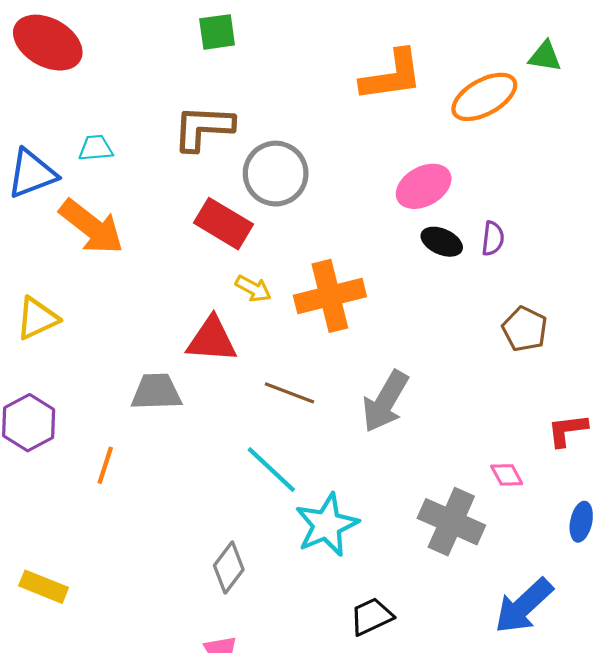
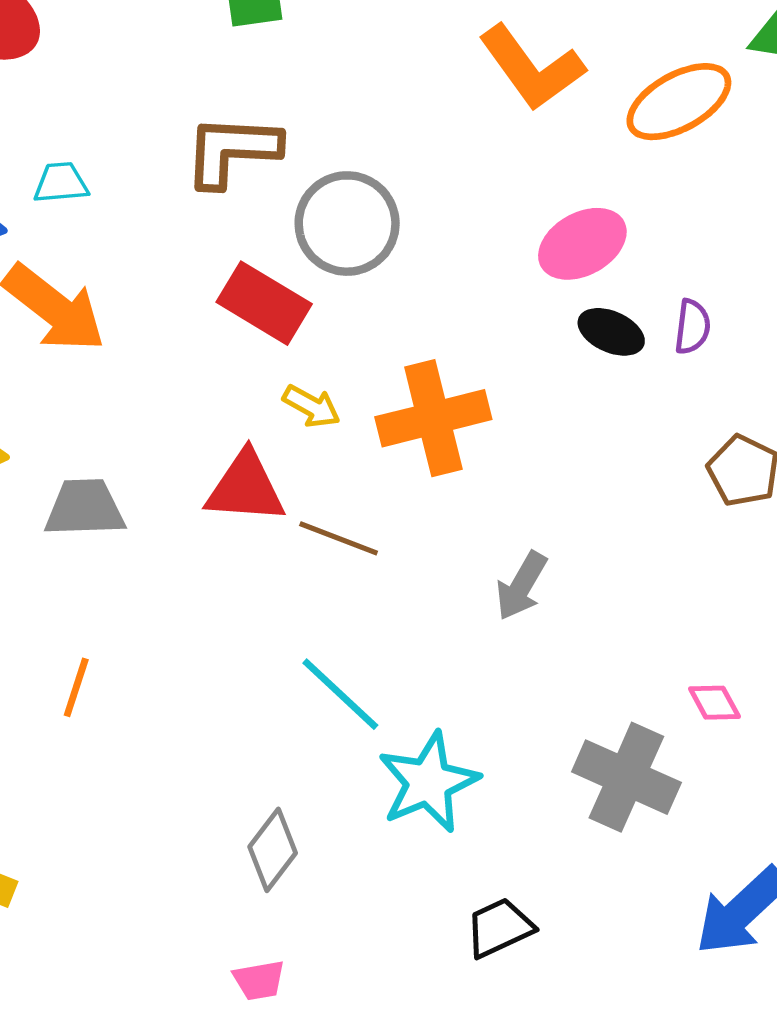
orange L-shape: (392, 76) -> (532, 68), turned 62
gray trapezoid: (156, 392) -> (85, 508), moved
brown line: (289, 393) -> (339, 538), moved
gray arrow: (385, 401) -> (521, 586), size x0.7

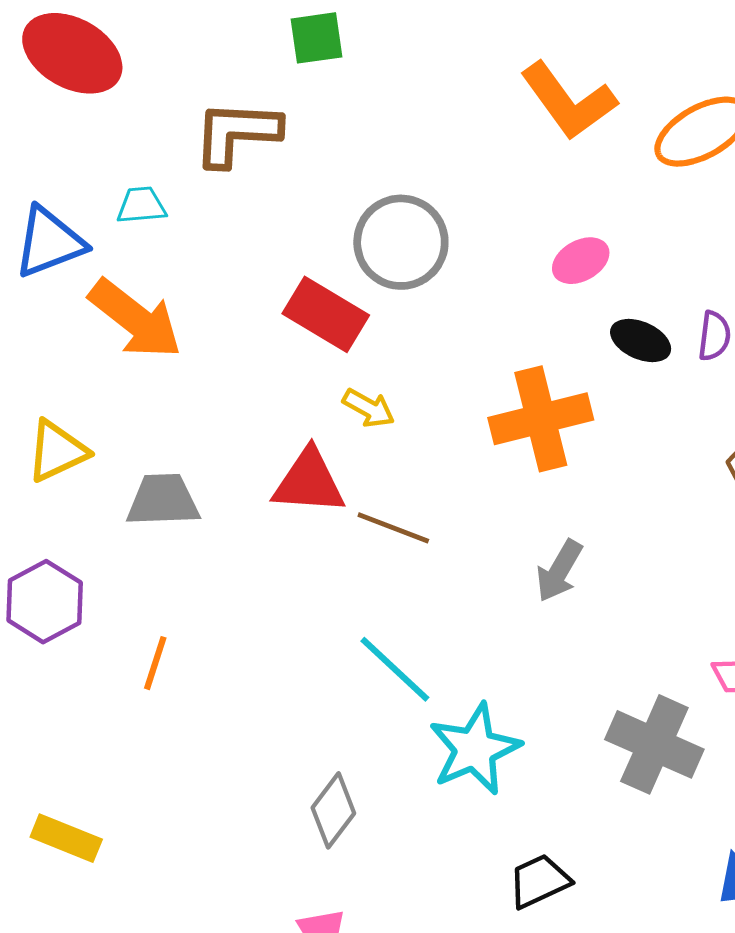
brown L-shape: (232, 151) -> (237, 133), moved
pink ellipse: (582, 244) -> (581, 261), moved, size x0.7
orange cross: (433, 418) -> (541, 419), moved

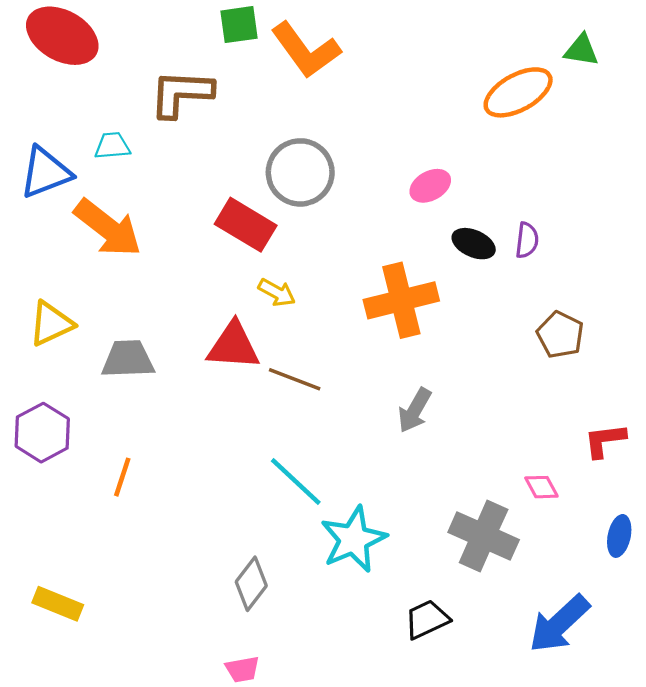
orange L-shape: (568, 101) -> (306, 50), moved
black trapezoid: (539, 881) -> (427, 619), moved

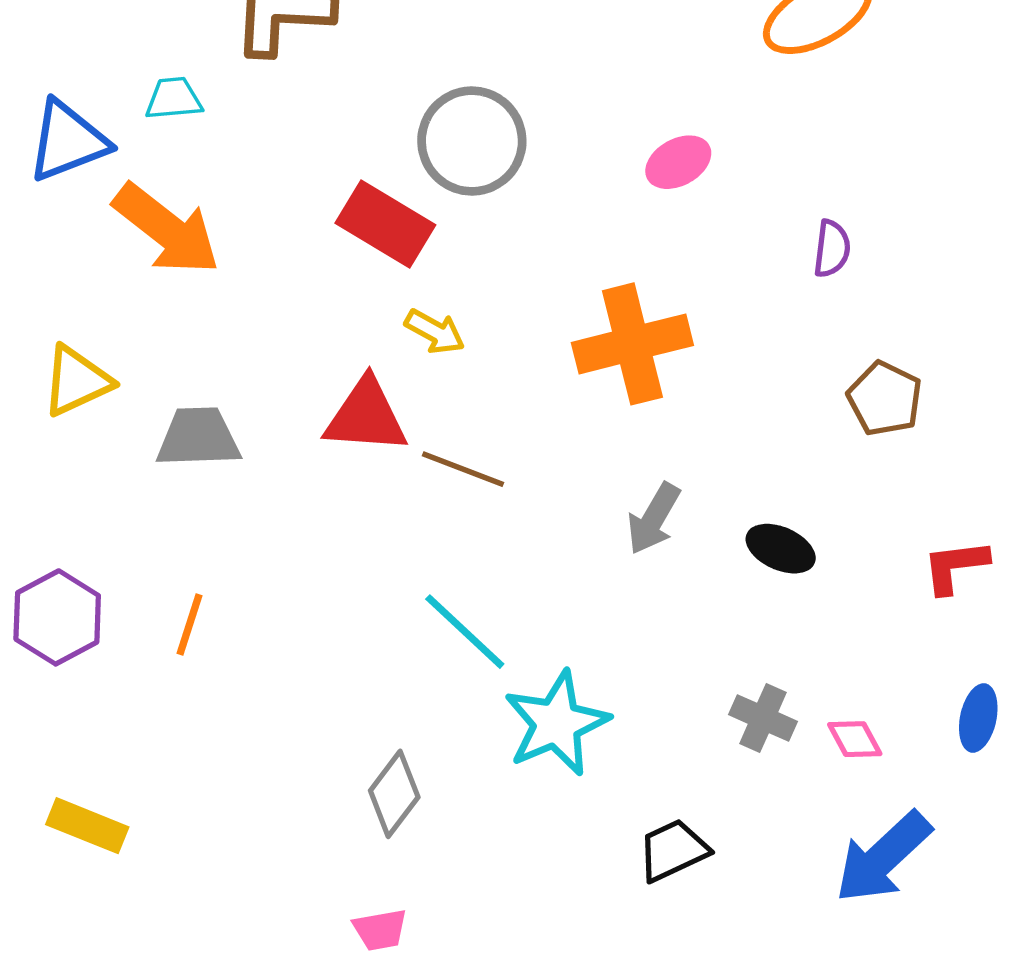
black ellipse: (474, 244) -> (781, 549), moved
purple hexagon: (42, 433) -> (57, 617), moved
pink diamond: (541, 487) -> (855, 739), moved
gray cross: (484, 536) -> (763, 718), size x0.6

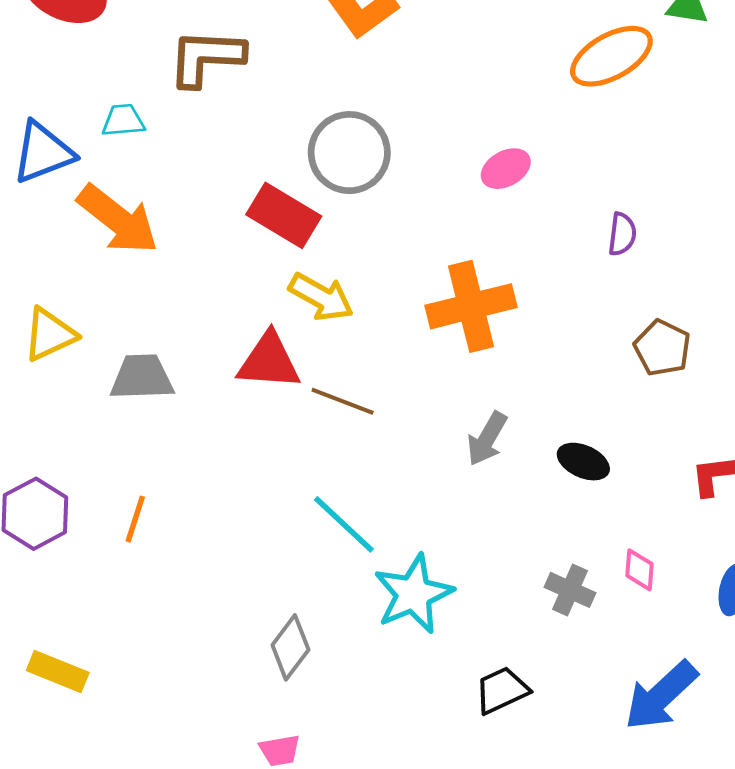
yellow arrow: (435, 332) -> (321, 297), size x1.4
pink diamond: (855, 739) -> (640, 570), moved, turned 33

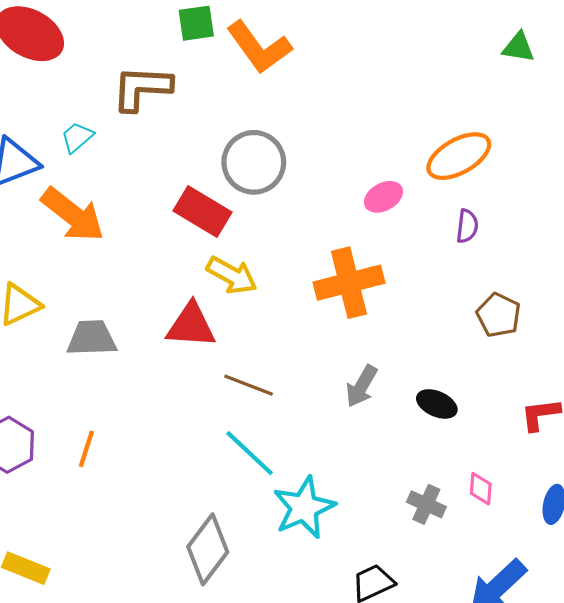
orange ellipse: (611, 56) -> (459, 156), moved
cyan trapezoid: (123, 120) -> (77, 137), turned -36
pink ellipse: (506, 169) -> (383, 197), moved
brown line: (343, 401) -> (249, 385), moved
gray diamond: (290, 647) -> (208, 549), size x1.4

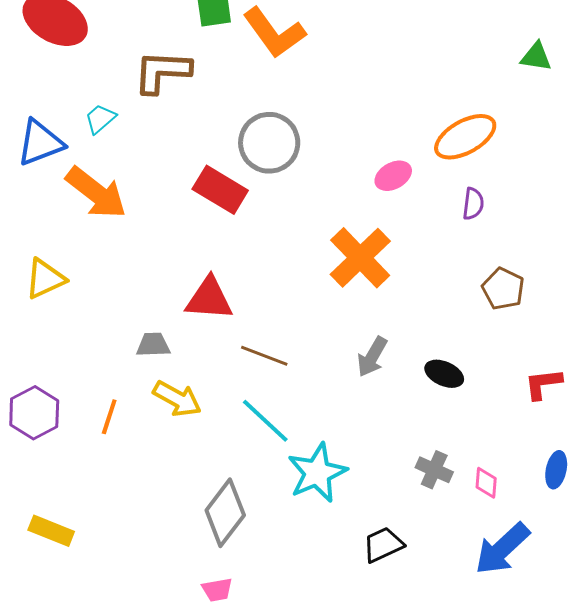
green triangle: (518, 47) -> (536, 57), moved
yellow arrow: (232, 275) -> (177, 399), moved
orange cross: (349, 283) -> (360, 258), turned -30
gray trapezoid: (92, 338) -> (153, 345), moved, size x0.7
pink diamond: (481, 489) -> (486, 483), moved

